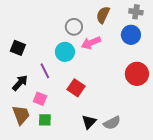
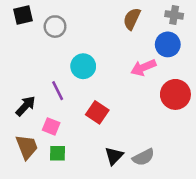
gray circle: (74, 27) -> (55, 27), moved
pink arrow: (91, 43) -> (143, 68), moved
black square: (18, 48) -> (23, 15), moved, turned -35

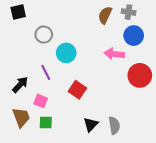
gray cross: (174, 15) -> (129, 12), moved
gray circle: (55, 27) -> (44, 35), moved
pink arrow: (143, 68) -> (114, 54), turned 30
gray semicircle: (143, 157) -> (114, 125), turned -72

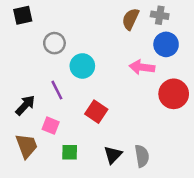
green square: (46, 122) -> (70, 152), moved

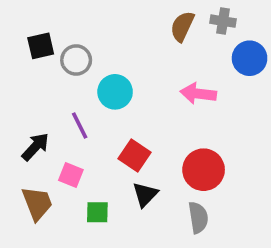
black square: (23, 15) -> (41, 46), moved
blue circle: (166, 44) -> (250, 58), moved
red circle: (174, 94) -> (204, 170), moved
black triangle: (113, 155) -> (145, 194), moved

